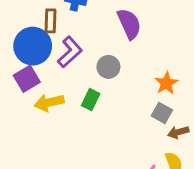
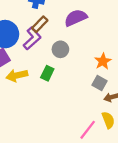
brown rectangle: (51, 21) -> (40, 24), moved, turned 42
purple semicircle: (129, 24) -> (76, 18), turned -90

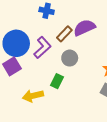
brown rectangle: (40, 24) -> (64, 34), moved
yellow arrow: (17, 75) -> (33, 96), moved

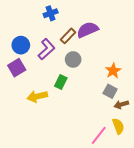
blue cross: (47, 11) -> (51, 13), turned -32
blue circle: (16, 43) -> (21, 45), size x0.7

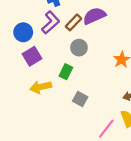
purple L-shape: (46, 49) -> (51, 22), moved
purple square: (17, 68) -> (32, 56), moved
gray square: (110, 91) -> (80, 99), moved

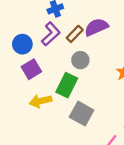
green rectangle: (66, 72) -> (67, 85), size x1.5
gray square: (80, 99) -> (82, 114), size x1.5

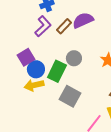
blue circle: (22, 44) -> (36, 69), moved
gray circle: (80, 60) -> (74, 58), moved

